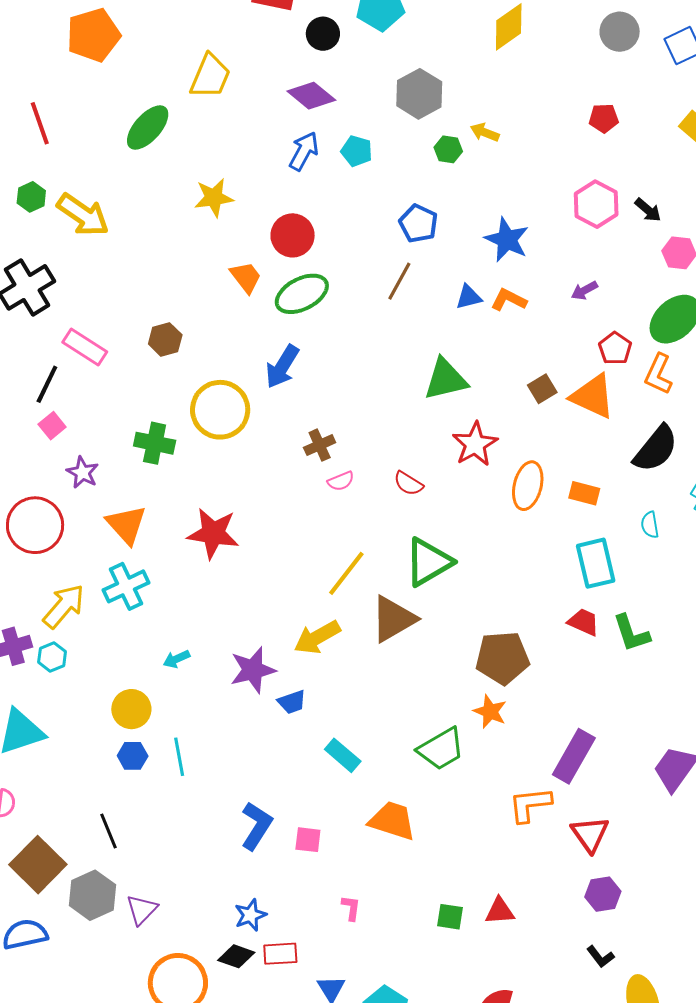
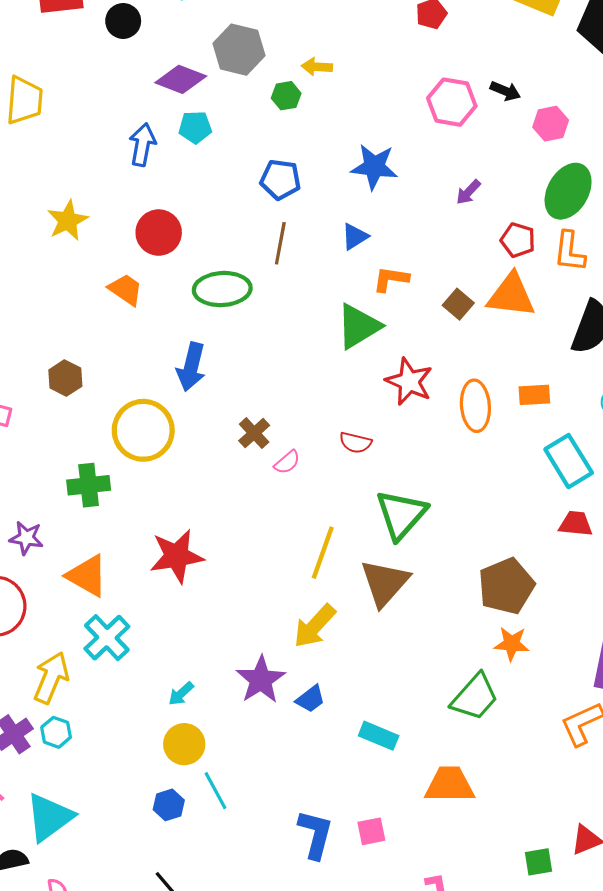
purple diamond: (311, 96) -> (181, 79), moved
green ellipse: (302, 294) -> (222, 289), moved, turned 42
orange L-shape: (509, 300) -> (391, 279), moved
yellow circle: (131, 709) -> (184, 744), moved

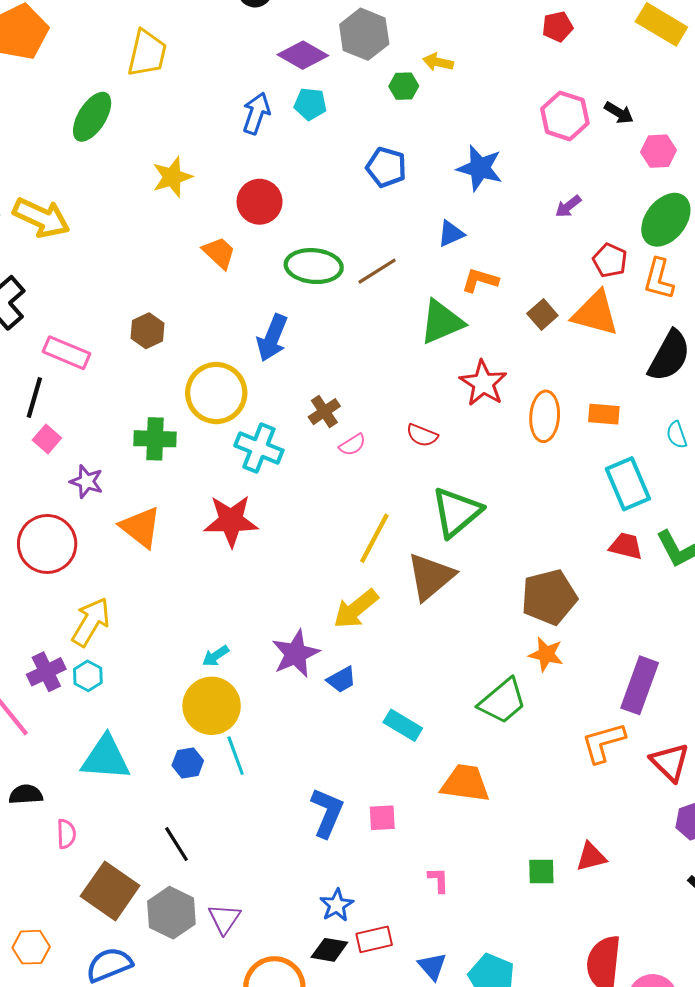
brown line: (280, 243) -> (377, 271), moved, turned 39
cyan cross: (107, 638) -> (259, 448), moved, turned -33
yellow circle: (184, 744) -> (212, 706), size x1.4
cyan triangle: (49, 817) -> (106, 758), moved, turned 32

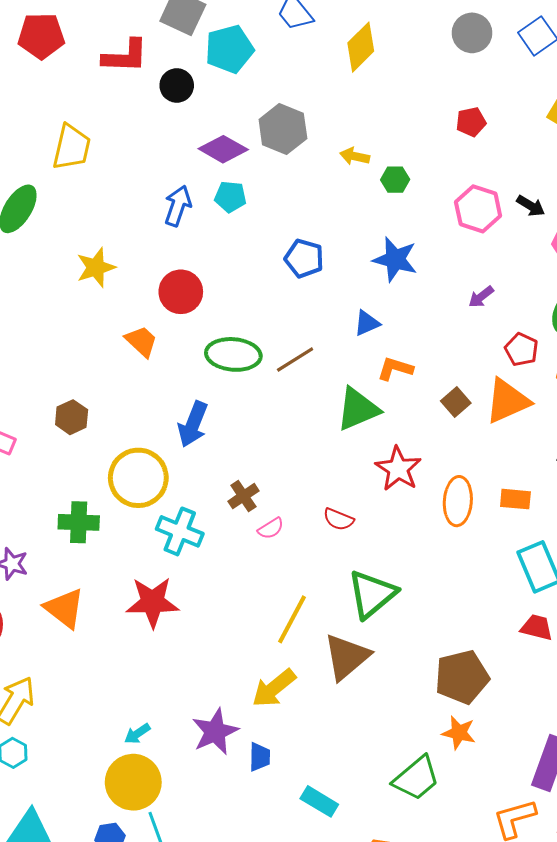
green hexagon: (404, 86) -> (395, 180), moved
orange triangle: (595, 313) -> (507, 401), turned -39
blue trapezoid: (341, 680) -> (260, 757), turned -60

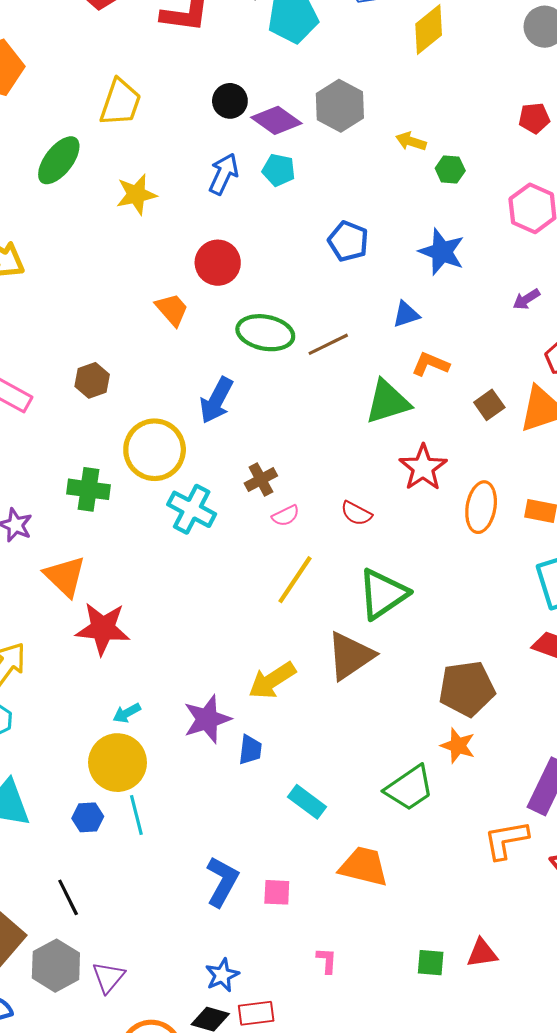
black circle: (177, 85) -> (230, 101), moved
yellow star: (96, 267) -> (136, 194), moved
red star: (152, 602) -> (103, 629), moved
yellow line: (292, 619) -> (295, 580), moved

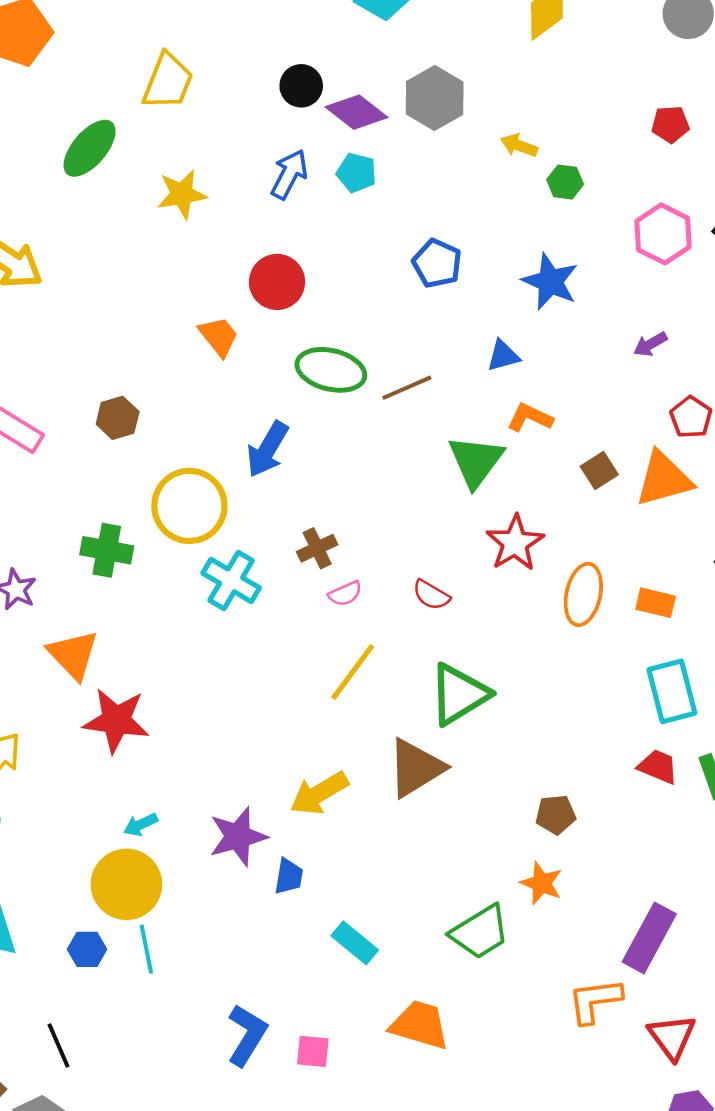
green triangle: (388, 402) -> (476, 461), turned -39
brown pentagon: (467, 689) -> (556, 814), size x0.6

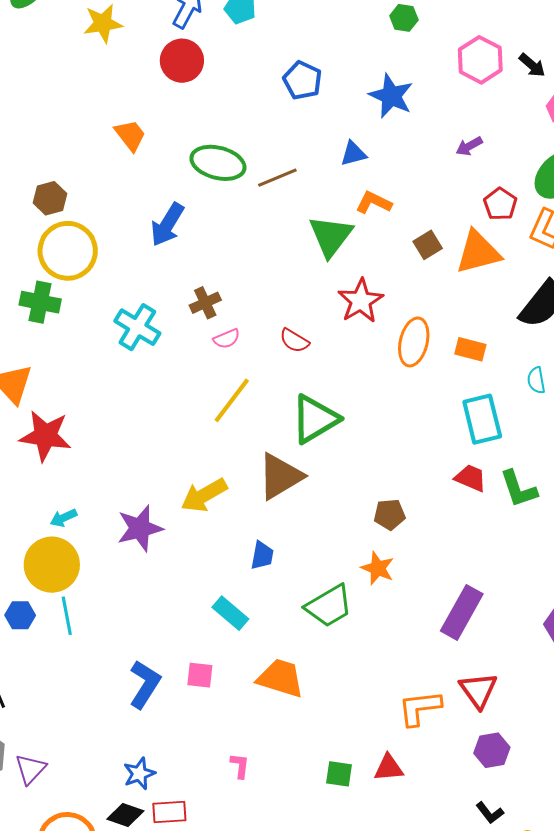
red circle: (277, 282) -> (182, 61), moved
yellow circle: (189, 506) -> (68, 251), moved
blue trapezoid: (289, 876) -> (262, 555), moved
orange L-shape: (595, 1001) -> (420, 708), moved
pink square: (313, 1051) -> (200, 675), moved

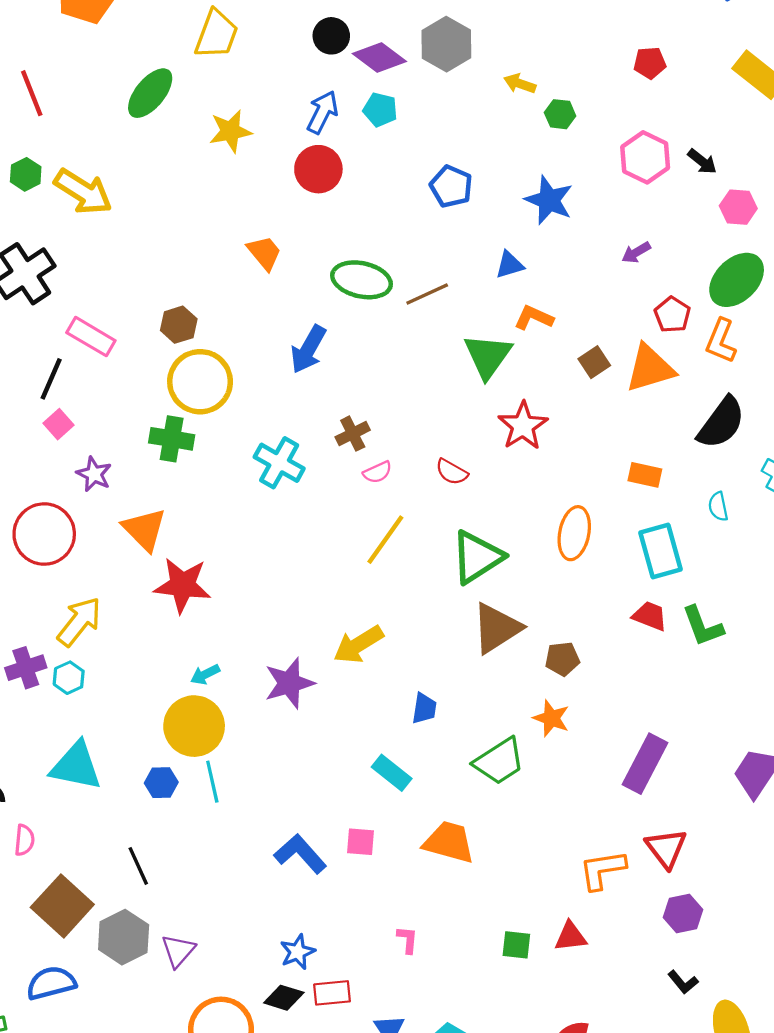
orange ellipse: (414, 342) -> (574, 533), moved
brown triangle: (280, 476) -> (497, 628), moved
blue L-shape: (145, 684) -> (300, 854), turned -72

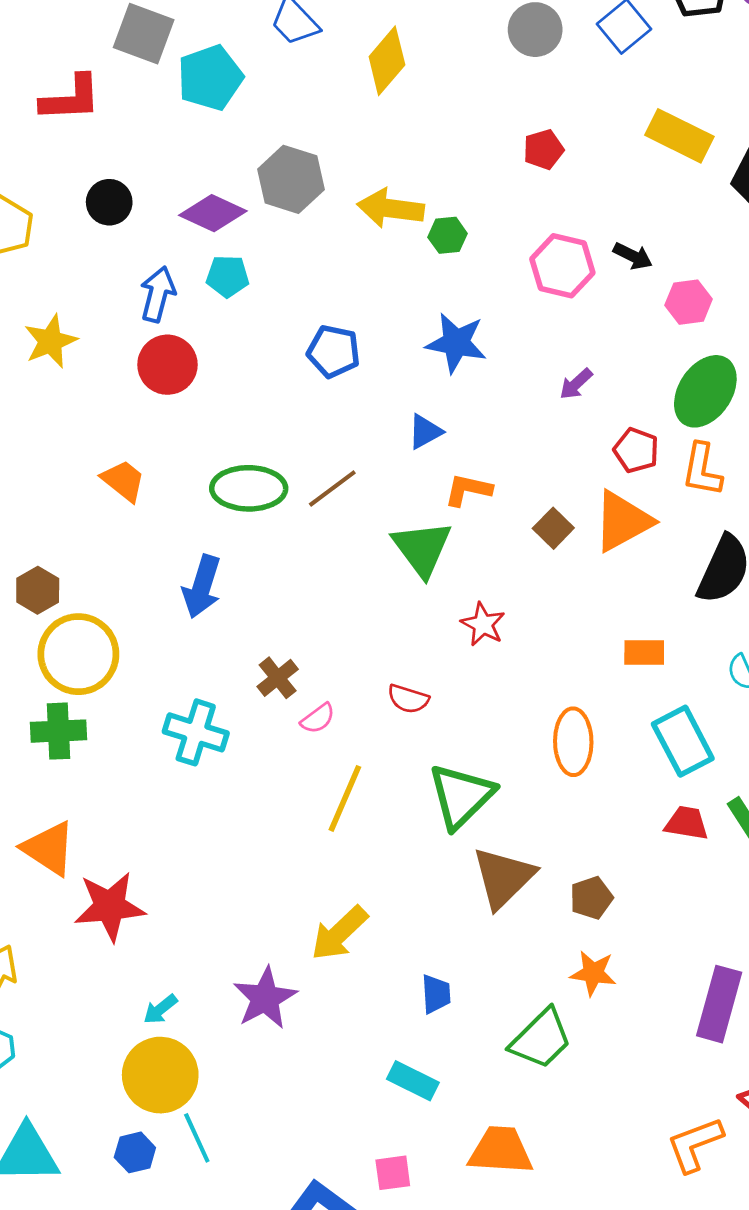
black circle: (331, 36) -> (109, 202), moved
yellow arrow: (520, 84) -> (391, 208), size x1.6
red star: (523, 426) -> (483, 624), size x0.7

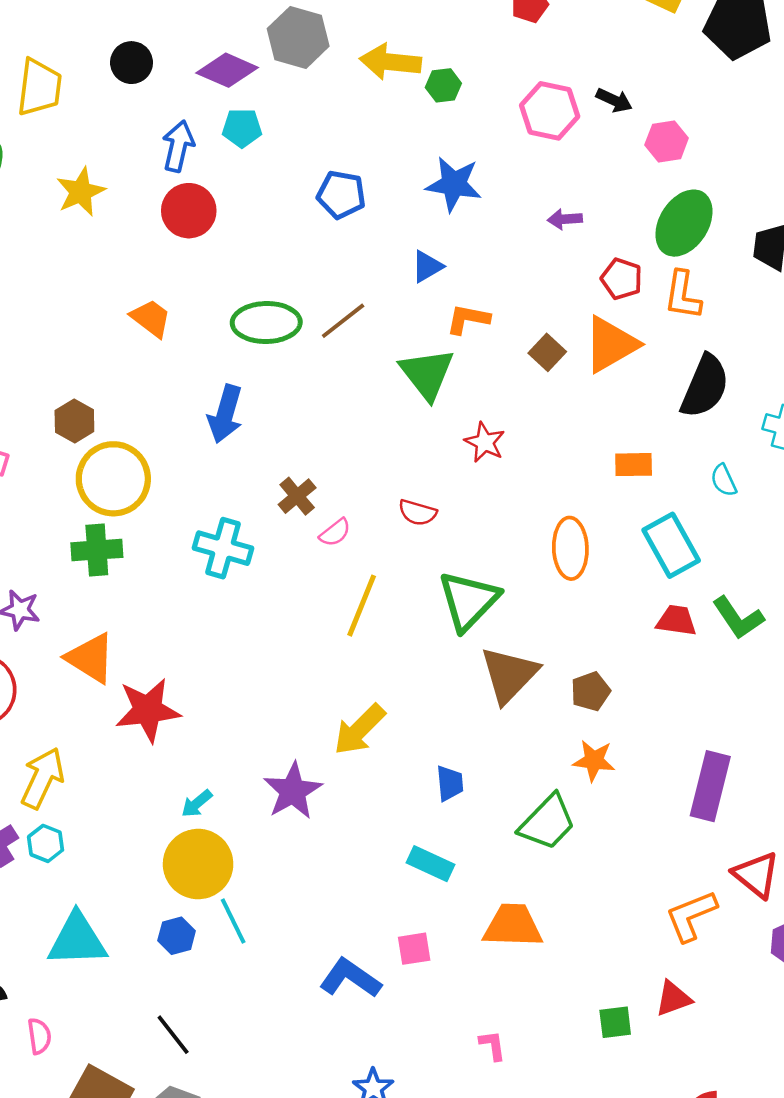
purple arrow: (576, 384) -> (565, 219), turned 40

